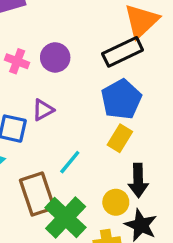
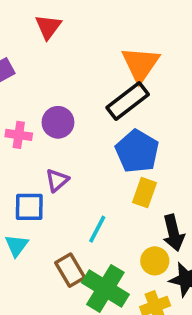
brown rectangle: (37, 194) -> (70, 270), size x0.7

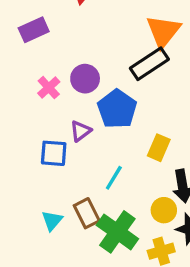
pink cross: (19, 135) -> (49, 88), turned 35
blue pentagon: (137, 151) -> (117, 109), moved
cyan triangle: (17, 245) -> (52, 221), moved

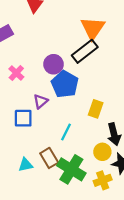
purple circle: (85, 79) -> (53, 64), moved
cyan triangle: (52, 221) -> (26, 165), turned 42

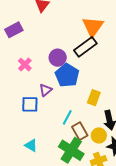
brown rectangle: (49, 158) -> (80, 131), moved
cyan triangle: (26, 165) -> (31, 145), turned 40

